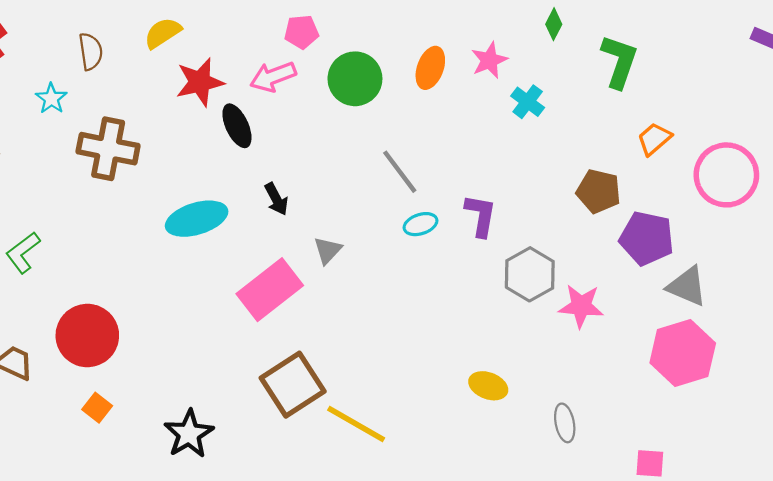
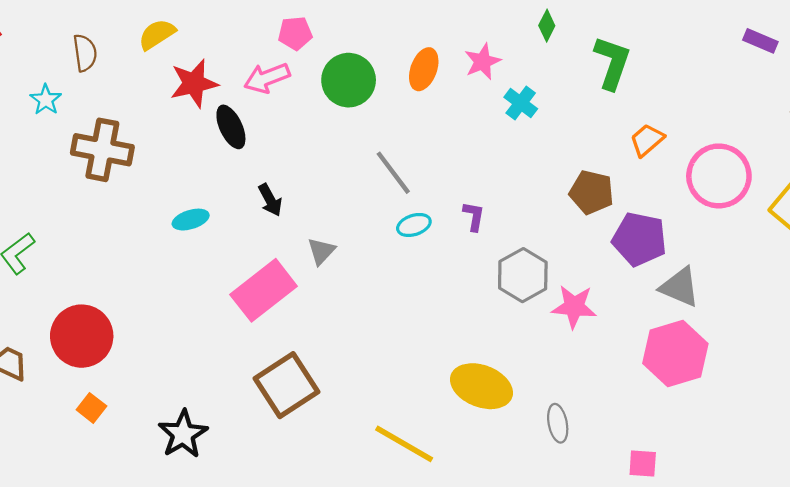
purple L-shape: (481, 215) -> (474, 216), size x0.7
cyan ellipse: (197, 219) -> (191, 220), size x0.6
yellow ellipse: (488, 386) -> (481, 386), size x1.6
yellow line: (356, 424) -> (404, 444), moved

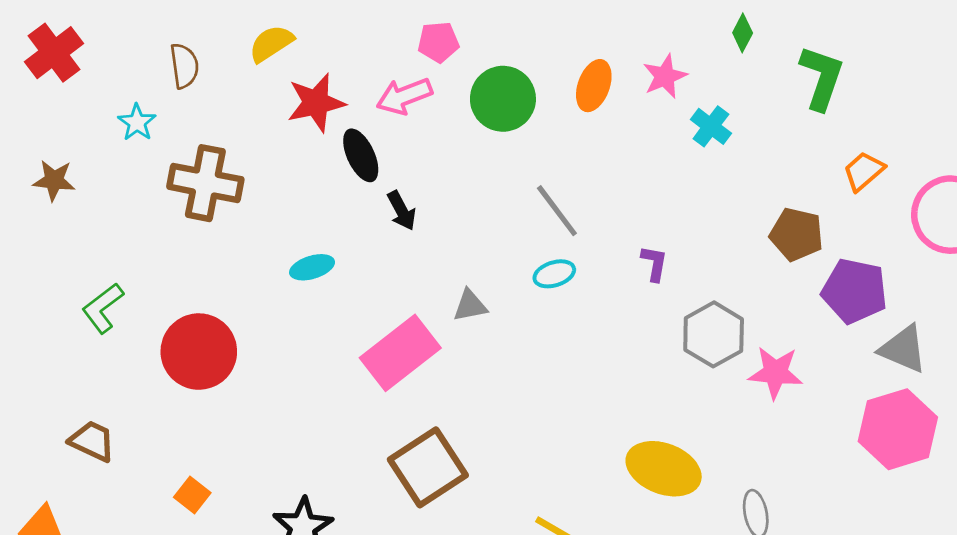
black arrow: (270, 200) -> (402, 211), moved
cyan ellipse: (414, 225) -> (554, 274), moved
gray triangle: (321, 251) -> (470, 305), turned 36
red circle: (82, 336) -> (199, 352), moved

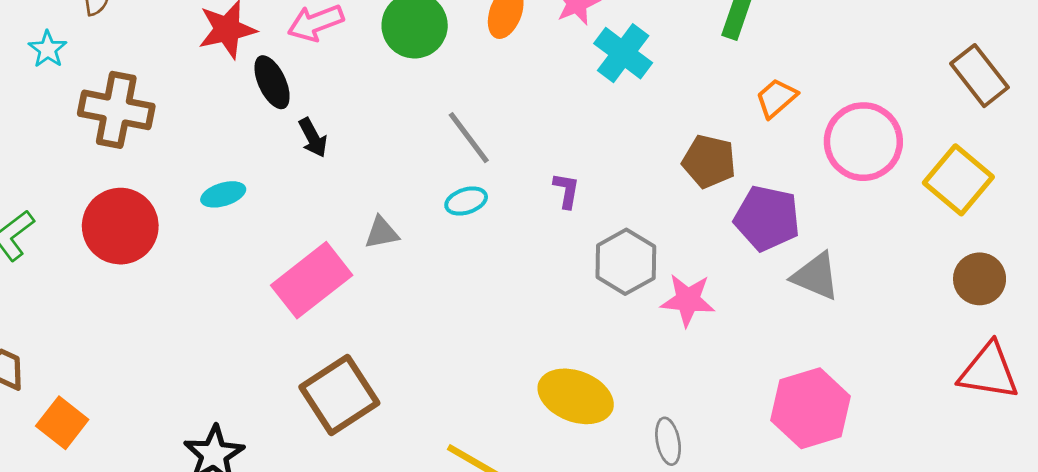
cyan cross: (711, 126) -> (623, 53), size x1.4
red circle: (199, 352) -> (120, 226), moved
pink hexagon: (898, 429) -> (811, 408), moved
orange square: (192, 495) -> (62, 423), moved, size x1.4

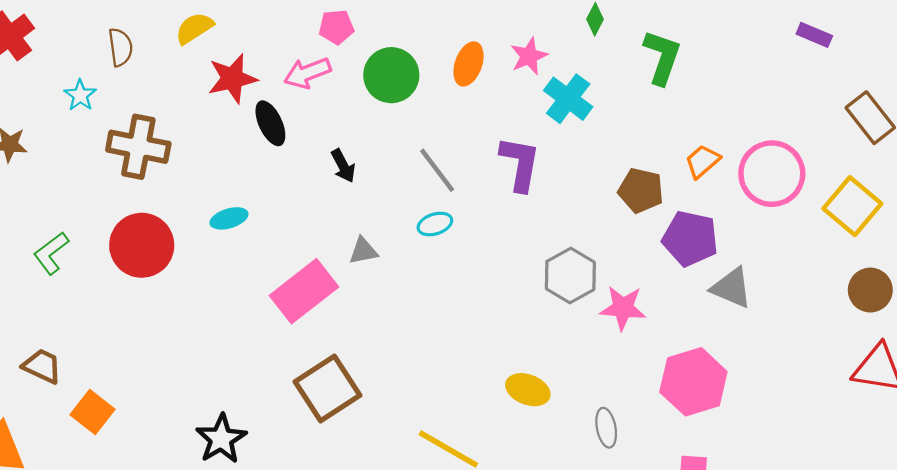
orange trapezoid: (776, 98) -> (702, 161), moved
black arrow: (313, 138) -> (343, 166), moved
purple L-shape: (566, 190) -> (520, 164), moved, size x1.8
yellow ellipse: (576, 396) -> (528, 390), size x0.7
pink hexagon: (811, 408) -> (693, 382), moved

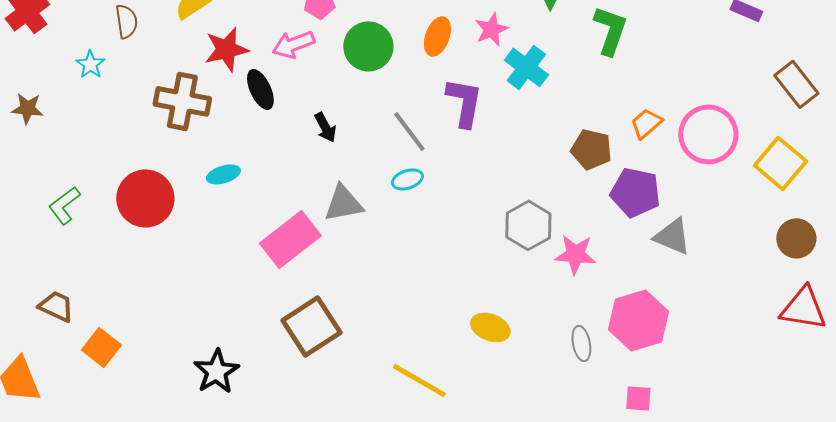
brown cross: (138, 147) -> (182, 101), moved
purple L-shape: (520, 164) -> (464, 102), moved
gray triangle: (363, 251) -> (343, 203), size x1.5
gray ellipse: (606, 428) -> (581, 343), moved

